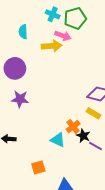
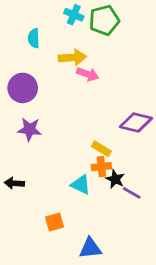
pink arrow: (63, 36) -> (88, 74), moved
yellow rectangle: (93, 113) -> (101, 149), moved
orange cross: (73, 127) -> (101, 167), turned 32

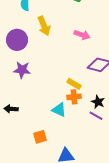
yellow arrow: (72, 58) -> (44, 26), moved, turned 72
pink arrow: (88, 74) -> (82, 35), moved
black star: (115, 179) -> (98, 102), moved

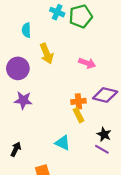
yellow rectangle: (74, 84) -> (79, 115), turned 32
orange cross: (74, 97) -> (79, 101), moved
black arrow: (11, 109) -> (16, 149), moved, turned 112

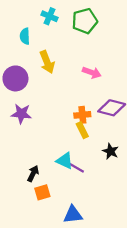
cyan cross: (57, 12) -> (49, 16), moved
black arrow: (16, 149) -> (33, 174), moved
purple line: (102, 149) -> (76, 168), moved

